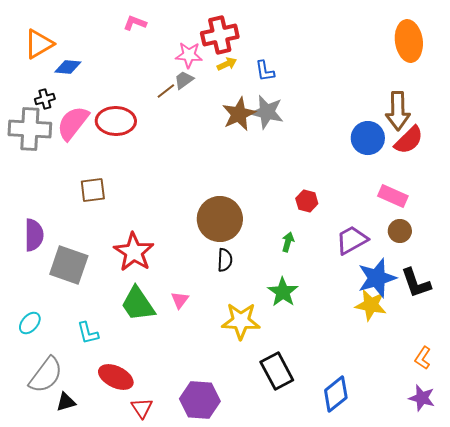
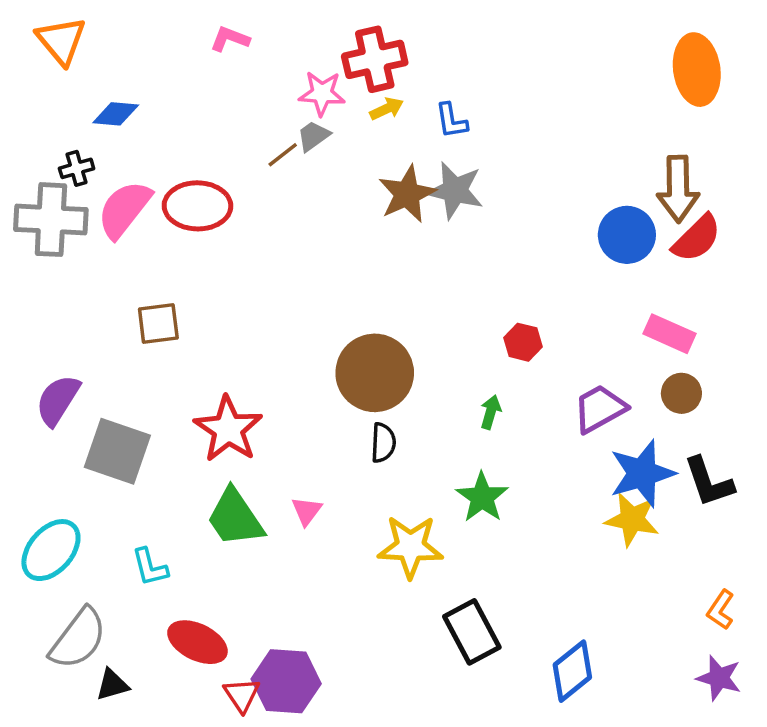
orange triangle: (39, 44) -> (61, 41), moved, turned -40
purple semicircle: (34, 235) -> (58, 400), turned -148
cyan ellipse: (30, 323) -> (51, 550), size x1.6
purple hexagon: (200, 400) -> (286, 681), moved

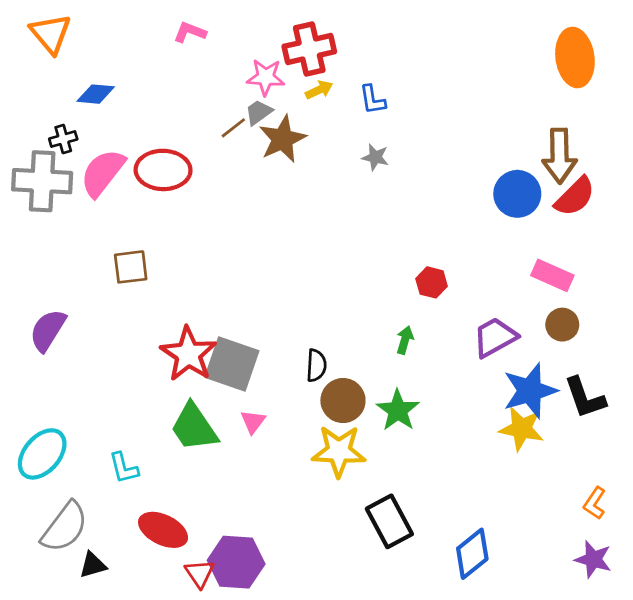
gray star: (455, 191) -> (375, 157), size x0.6
brown star: (407, 194) -> (283, 139), moved
brown circle: (375, 373) -> (343, 401), moved, size x0.7
gray square: (117, 451) -> (232, 364), moved

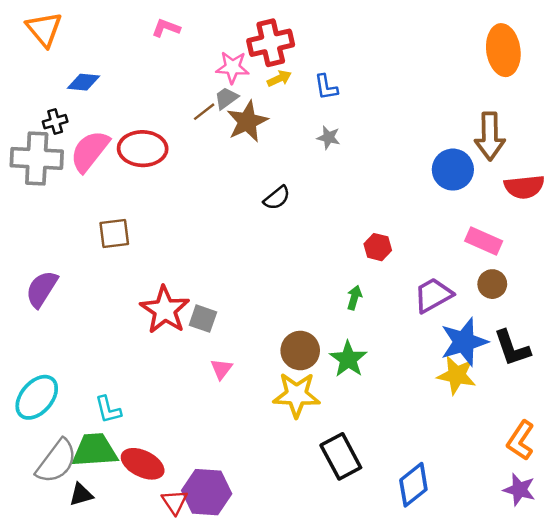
red semicircle: (575, 197) -> (524, 187), moved, turned 39
gray square: (232, 364) -> (203, 319), size x0.6
black semicircle: (316, 365) -> (277, 198), moved, turned 48
green trapezoid: (194, 427) -> (95, 450), moved, turned 120
orange L-shape: (595, 503) -> (521, 440), size x1.4

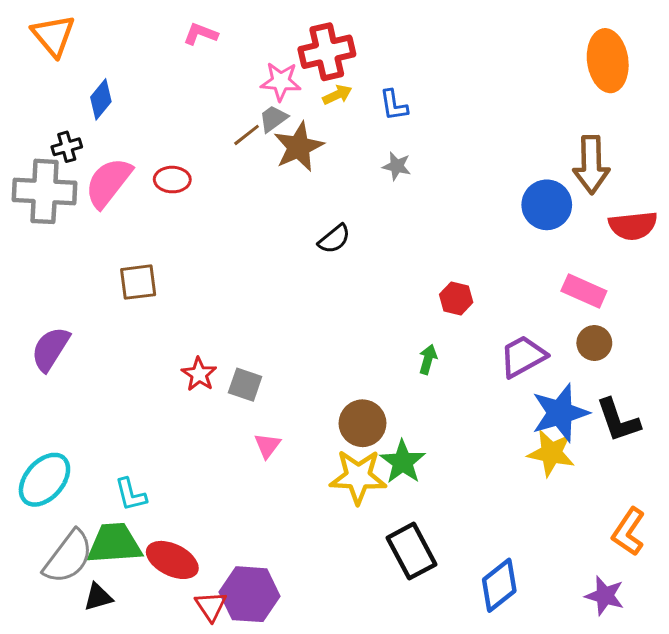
blue diamond: (84, 82) -> (101, 99), turned -56
red ellipse: (143, 149) -> (172, 180), size x0.6
red star: (165, 310) -> (199, 374), size x0.6
green star: (348, 359) -> (403, 462), moved
purple star: (519, 490) -> (605, 596), moved

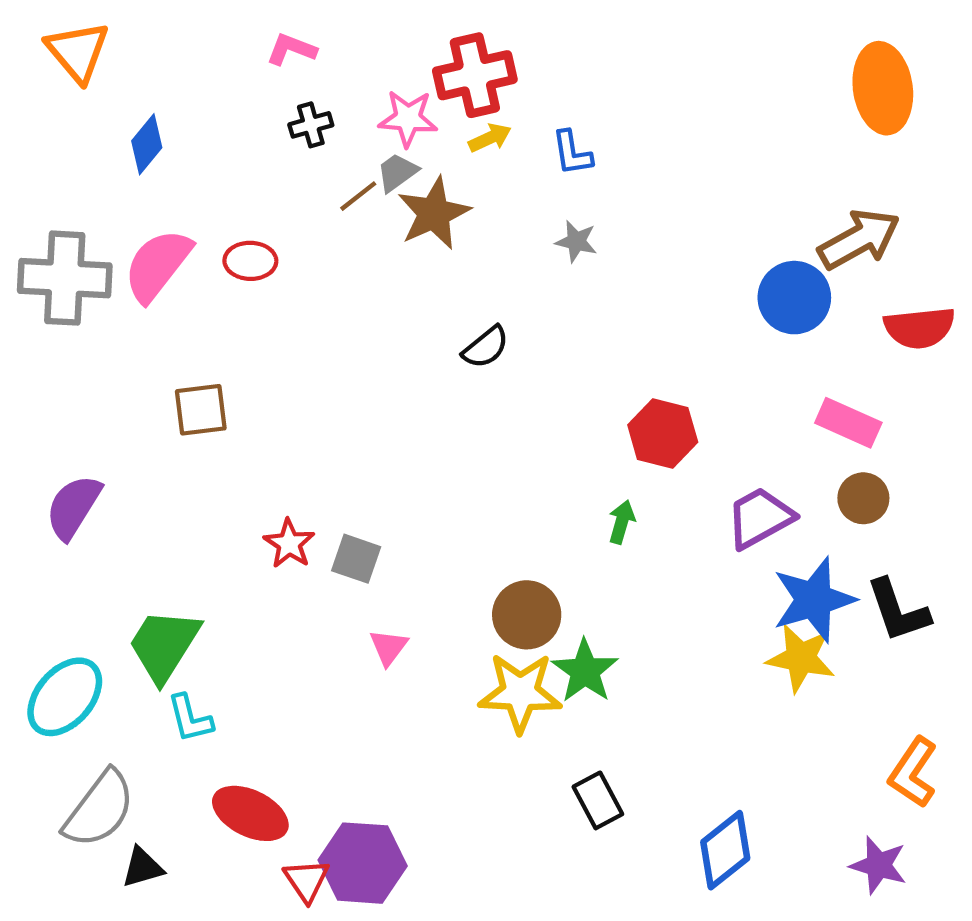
black cross: (67, 147) -> (311, 125), moved
brown arrow: (591, 165) -> (859, 239), turned -118
red hexagon: (456, 298) -> (663, 434), size x1.4
green trapezoid: (114, 544) -> (164, 645), moved, turned -54
black rectangle: (412, 551) -> (598, 800), size x0.7

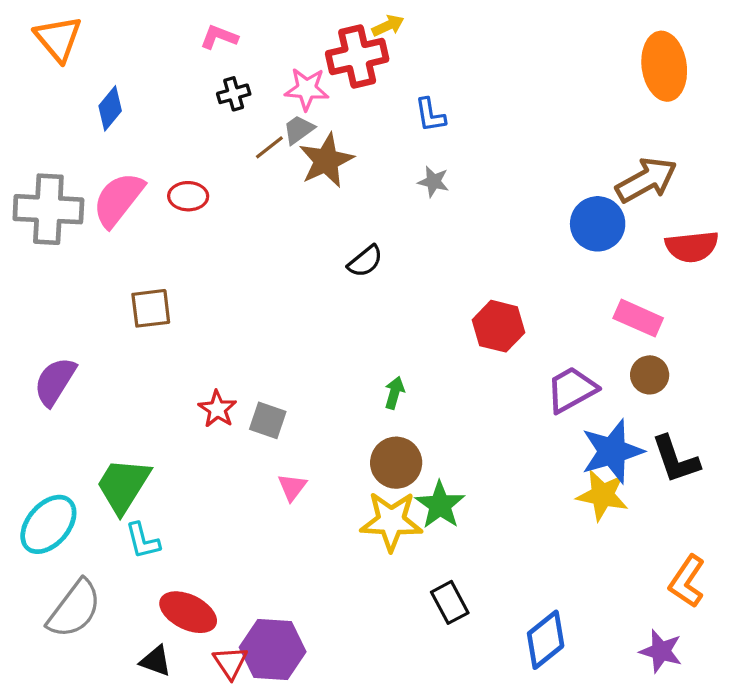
yellow arrow: (490, 138) -> (388, 26), moved
green arrow: (622, 522) -> (394, 393), moved
black triangle: (142, 867) -> (156, 661), moved, turned 36

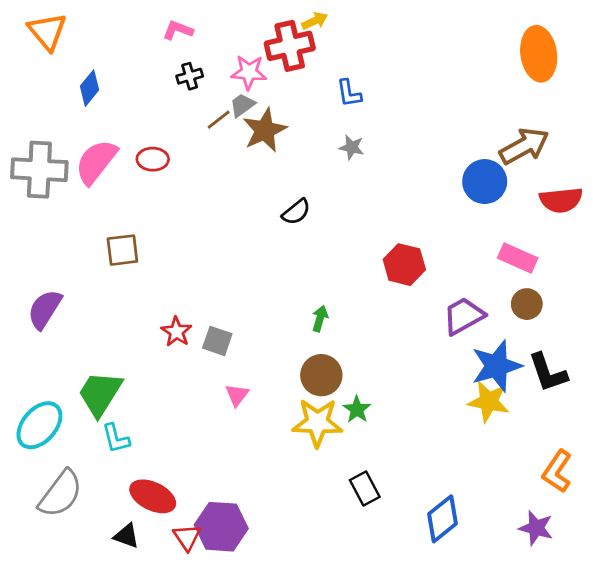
green star: (440, 505) -> (357, 409), size x0.7

